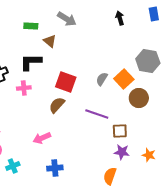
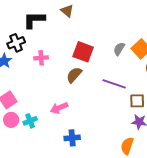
black L-shape: (31, 62) -> (34, 20), moved
cyan cross: (13, 166) -> (30, 121), moved

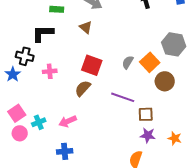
brown triangle: (67, 11) -> (86, 27), moved
black cross: (16, 43) -> (25, 56), turned 36
cyan cross: (30, 121) -> (39, 122), moved
blue cross: (72, 138) -> (65, 151), moved

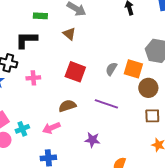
orange square: (150, 62) -> (133, 69), turned -30
brown semicircle: (83, 88) -> (67, 106), moved, turned 30
brown square: (146, 114) -> (152, 116), moved
purple star: (148, 135) -> (92, 140), moved

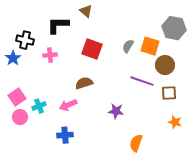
black L-shape: (26, 40) -> (58, 25), moved
purple line: (106, 104) -> (142, 81), moved
purple star: (92, 140) -> (116, 111), moved

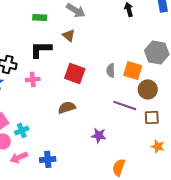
gray semicircle: (128, 46) -> (111, 70), turned -32
pink arrow: (68, 105) -> (19, 157), moved

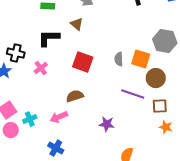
pink cross: (33, 79) -> (41, 68), turned -32
orange star: (158, 146) -> (166, 127), moved
pink arrow: (19, 157) -> (59, 117), moved
blue cross: (48, 159) -> (56, 148), turned 35

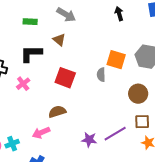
orange square: (141, 59) -> (116, 60), moved
purple line: (133, 94) -> (115, 134), moved, turned -50
cyan cross: (30, 119) -> (12, 144), moved

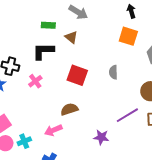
green rectangle: (30, 22) -> (48, 25), moved
orange square: (116, 60) -> (128, 36), moved
purple line: (115, 134) -> (127, 115), moved

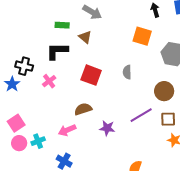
black arrow: (131, 11) -> (155, 10), moved
purple star: (101, 137) -> (107, 128), moved

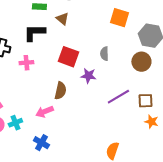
pink cross: (49, 81) -> (26, 63), turned 32
brown circle: (164, 91) -> (141, 62), moved
brown semicircle: (83, 109) -> (60, 91), turned 120
purple star: (107, 128) -> (88, 76), moved

